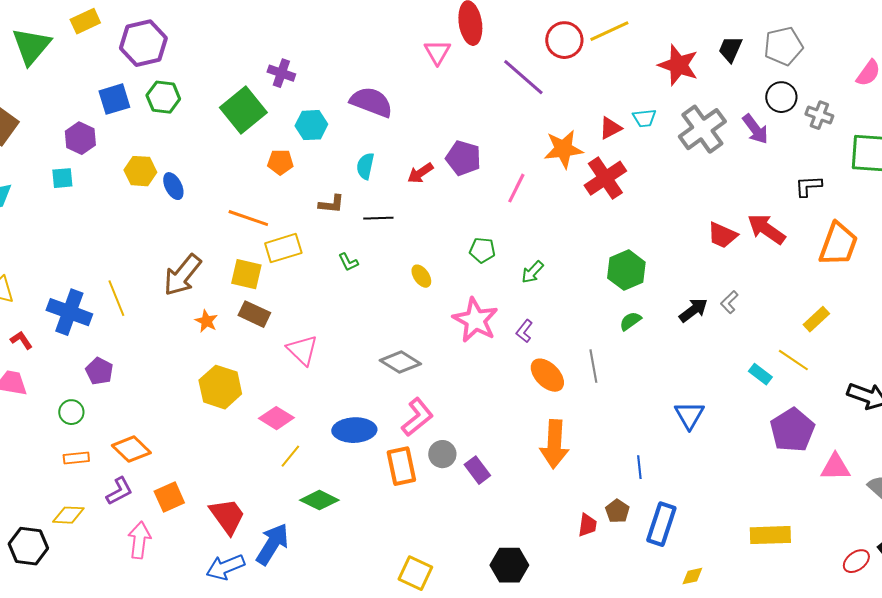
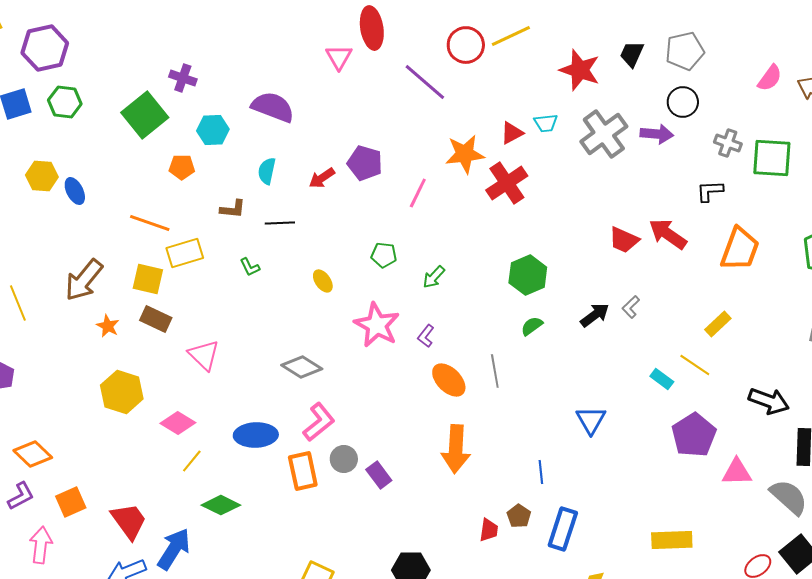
gray cross: (819, 115) -> (728, 143), moved
purple arrow: (755, 129) -> (657, 134), turned -48

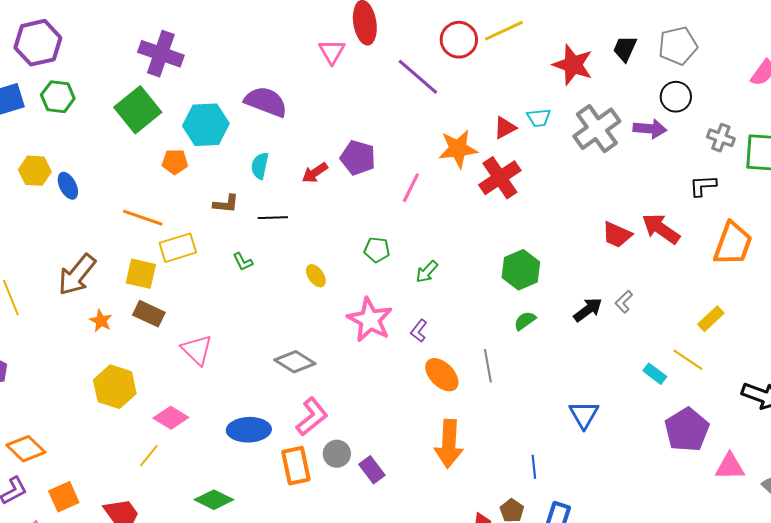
purple cross: (183, 78) -> (161, 54), moved, size x1.6
cyan hexagon: (213, 130) -> (206, 125), size x1.4
yellow line: (192, 461) -> (149, 456), moved

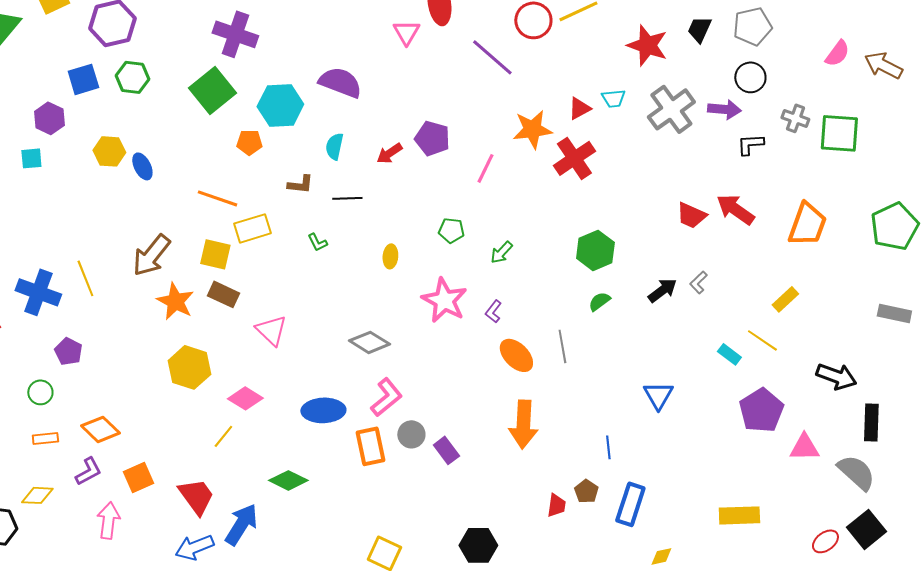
black L-shape: (703, 186) -> (750, 144), moved
yellow ellipse: (316, 276) -> (390, 256), turned 40
orange star: (101, 321) -> (175, 301), size x1.6

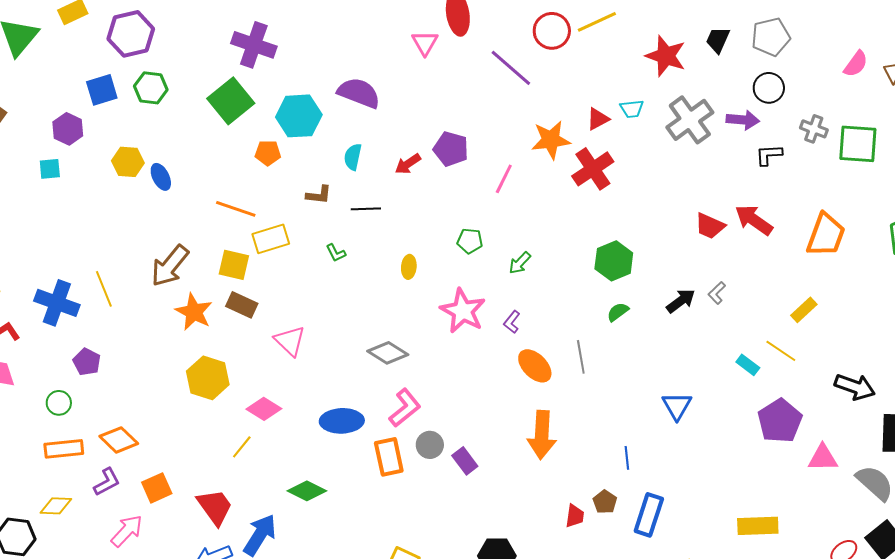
orange rectangle: (45, 438) -> (64, 449), size x1.5
pink arrow: (108, 520) -> (127, 531), turned 36

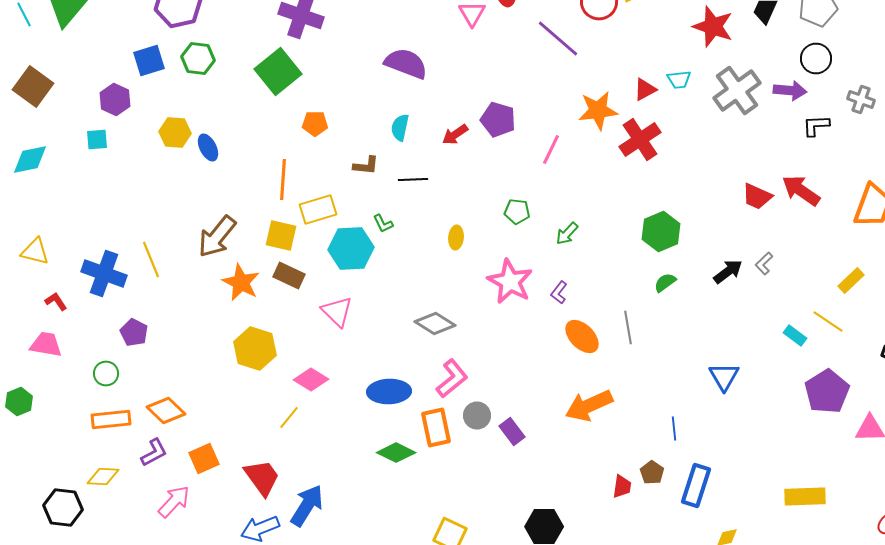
cyan hexagon: (299, 116) -> (351, 248), moved
orange line: (236, 209) -> (283, 180), turned 75
orange arrow: (542, 435) -> (589, 406), turned 63
green diamond: (307, 491) -> (396, 452), moved

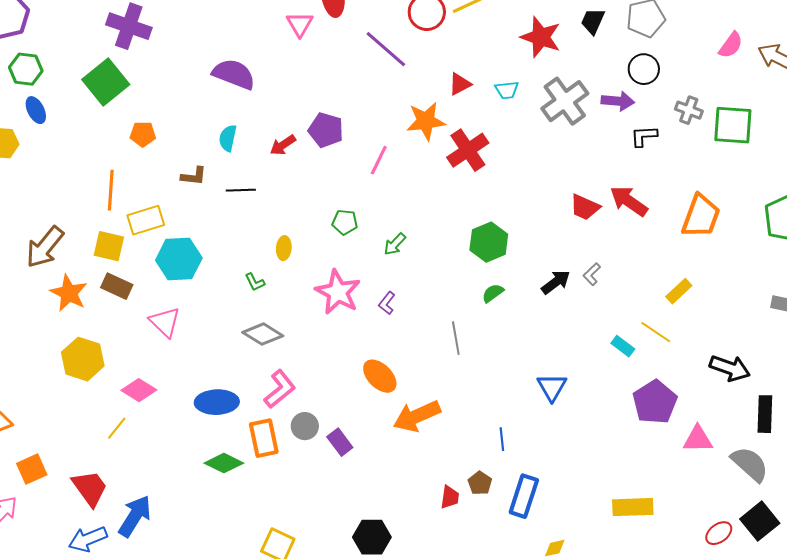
red triangle: (645, 90) -> (460, 84), moved
blue ellipse: (208, 148) -> (36, 110), moved
green L-shape: (383, 224) -> (255, 282), moved
orange ellipse: (582, 336) -> (380, 376), moved

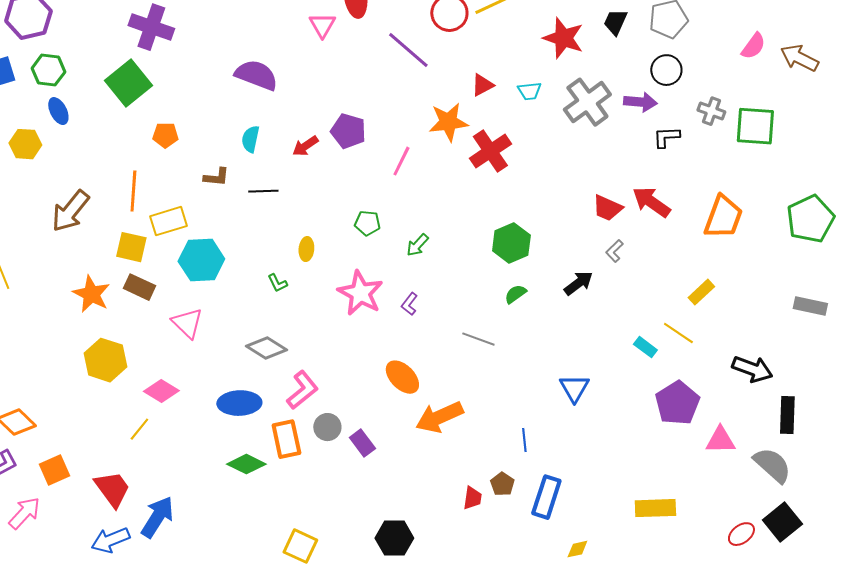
brown arrow: (45, 247) -> (70, 211), moved
gray L-shape: (592, 274) -> (614, 251), moved
gray diamond: (263, 334) -> (266, 348), moved
gray line: (456, 338) -> (478, 339), turned -60

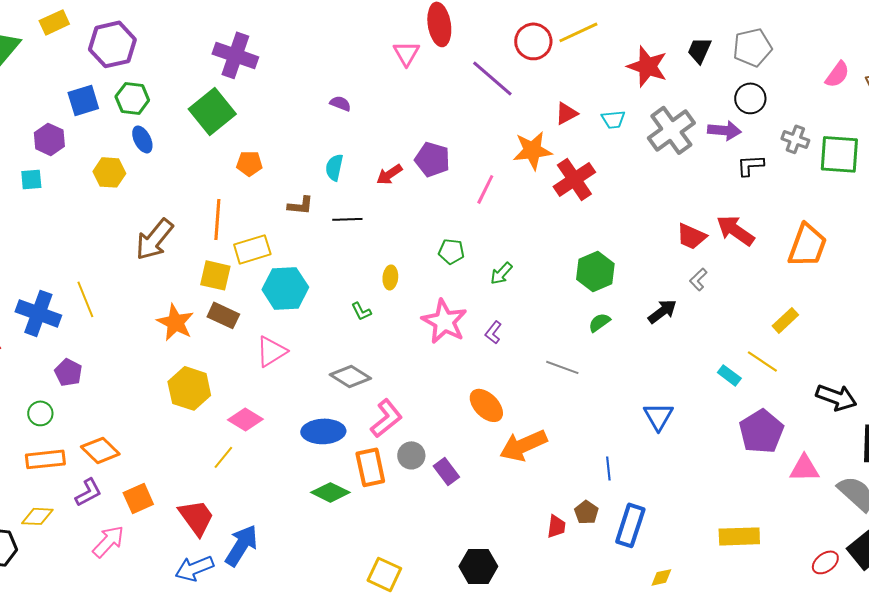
purple semicircle: (256, 75) -> (340, 103), size x0.5
pink triangle: (187, 323) -> (271, 351), turned 44

